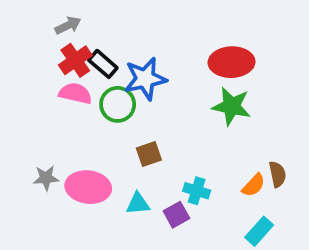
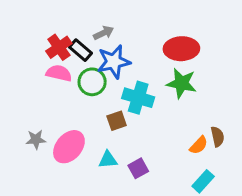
gray arrow: (68, 25) -> (104, 33), moved
pink ellipse: (88, 187) -> (69, 147), turned -56
cyan cross: (197, 191) -> (138, 98), moved, size x1.5

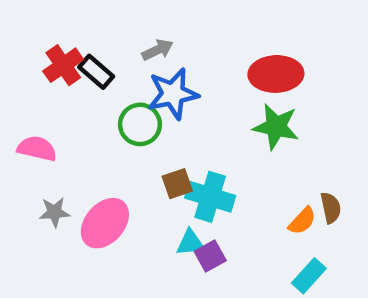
red cross: (59, 47) -> (63, 65), moved
black rectangle: (81, 50) -> (96, 72), moved
pink semicircle: (59, 73) -> (37, 149), moved
cyan cross: (138, 98) -> (210, 197), moved
cyan triangle: (108, 160) -> (190, 243), moved

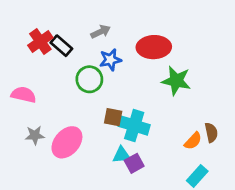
red ellipse: (276, 74) -> (154, 47), moved
blue star: (173, 94) -> (110, 60), size x0.7
brown square: (177, 184) -> (113, 117), turned 30

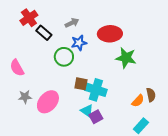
red cross: (40, 41) -> (29, 18), moved
pink semicircle: (24, 95) -> (17, 68), turned -132
cyan triangle: (122, 155) -> (87, 111), turned 40

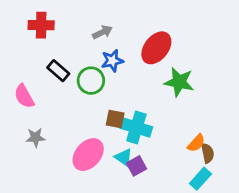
red cross: (29, 18) -> (41, 25), turned 36
black rectangle: (44, 33) -> (58, 71), moved
red ellipse: (110, 34) -> (156, 48), turned -50
brown semicircle: (151, 95) -> (208, 153), moved
pink ellipse: (48, 102) -> (88, 155), moved

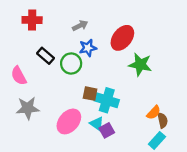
gray star: (35, 137) -> (28, 108), size x1.5

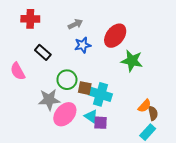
green circle: (71, 64) -> (67, 80), moved
gray star: (28, 108) -> (49, 100), moved
purple square: (107, 130) -> (100, 123), turned 32

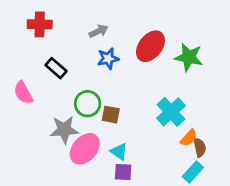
green star: (132, 61) -> (189, 57), moved
cyan cross: (100, 94) -> (171, 112), moved, turned 30
purple square: (100, 123) -> (123, 172), moved

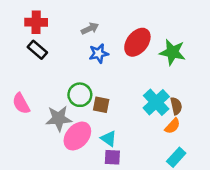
black rectangle: (56, 68) -> (37, 50), moved
pink semicircle: (23, 93) -> (21, 103), moved
brown semicircle: (200, 147) -> (176, 106), moved

